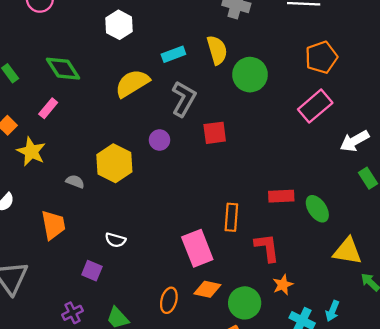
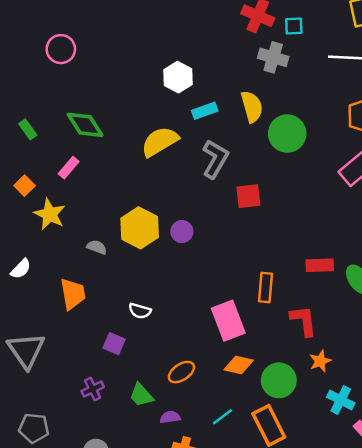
white hexagon: (119, 25) -> (178, 77), moved
purple circle: (159, 140) -> (182, 232), moved
orange ellipse: (169, 300) -> (181, 372), moved, turned 40

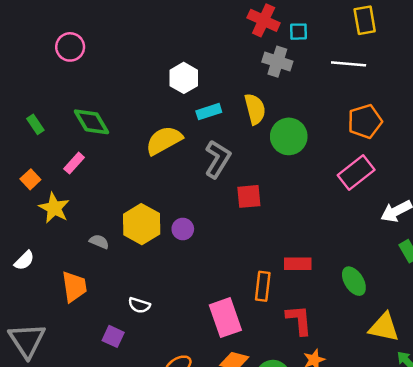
red rectangle: (320, 265) -> (298, 264), moved

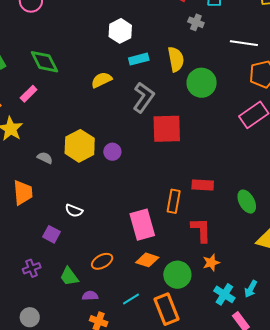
gray cross: (277, 62) -> (196, 22), size x0.7
white line: (349, 64) -> (244, 43), moved
yellow semicircle: (164, 140) -> (102, 80), size x0.7
red square: (249, 196) -> (167, 129), size x1.5

